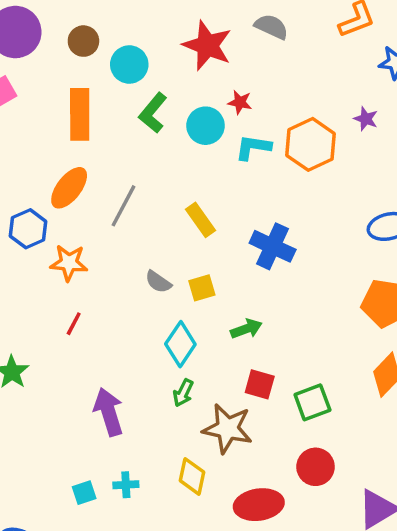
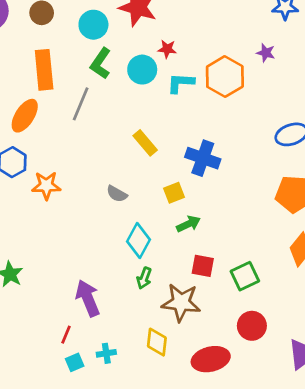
cyan circle: (129, 65) -> (93, 25), moved
orange ellipse: (69, 188) -> (25, 116), moved
gray line: (124, 206) -> (81, 104), moved
yellow square: (202, 288) -> (174, 193), moved
red line: (74, 324) -> (66, 335), moved

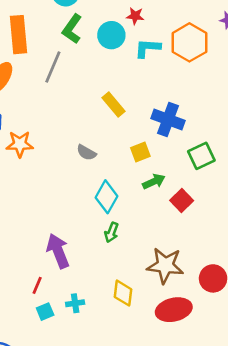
red square: (203, 266) -> (182, 201), moved, turned 35
green square: (245, 276) -> (201, 156), moved
brown star: (181, 302) -> (165, 265), moved

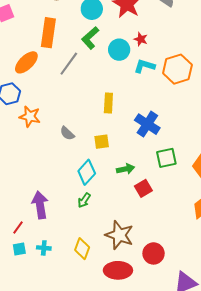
yellow rectangle: (114, 105) -> (108, 103), turned 30
yellow square: (140, 152) -> (102, 142), moved
gray semicircle: (86, 153) -> (67, 133), moved

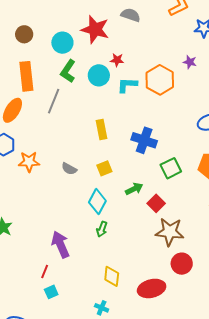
brown star: (119, 235) -> (170, 232), moved
cyan cross: (44, 248) -> (102, 308), moved, turned 32

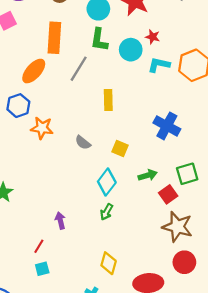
green L-shape: (68, 71) -> (99, 40), turned -35
yellow rectangle: (102, 129) -> (108, 100), moved
yellow square: (104, 168) -> (120, 148), turned 35
green square: (171, 168) -> (187, 174), moved
purple arrow: (60, 244) -> (60, 221), size x0.6

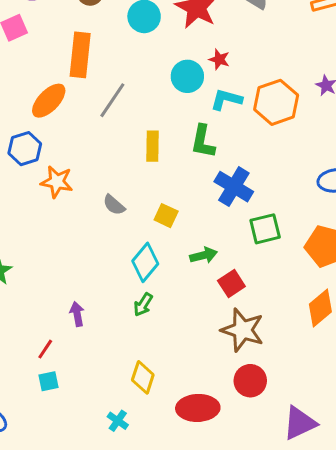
green L-shape: (99, 40) -> (203, 141), moved
green square: (187, 174) -> (265, 229), moved

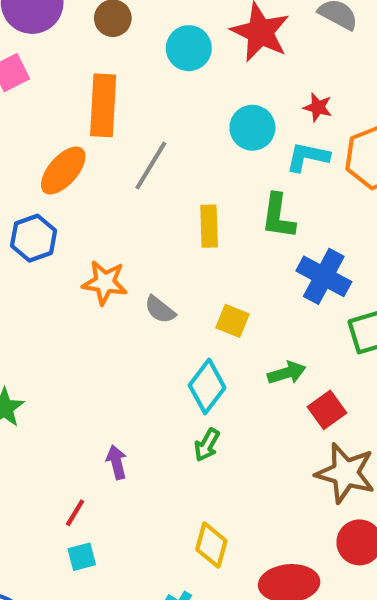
red star: (219, 59) -> (318, 107), moved
orange star: (57, 182) -> (105, 283), moved

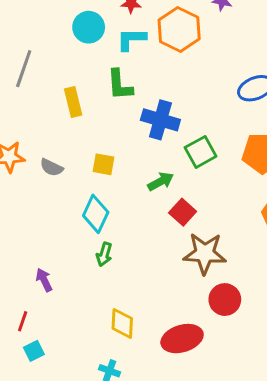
green arrow: (287, 373) -> (161, 181), moved

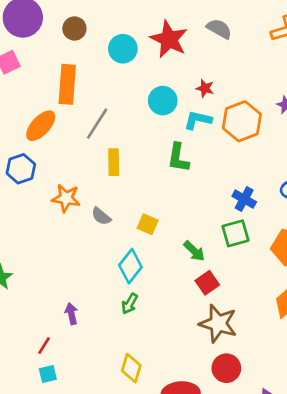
yellow rectangle: (73, 102) -> (114, 162), moved
blue cross: (160, 120) -> (244, 199), moved, size x0.7
green arrow: (161, 181) -> (194, 251), turned 60

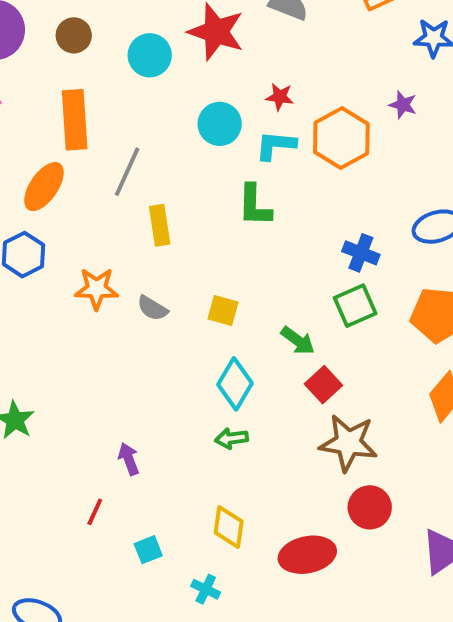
cyan diamond: (130, 266) -> (235, 384), moved
green arrow: (130, 304) -> (231, 438), moved, turned 60
cyan square: (48, 374) -> (148, 550), moved

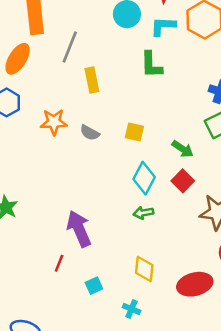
red square: (323, 385) -> (183, 181), moved
purple arrow: (129, 459) -> (79, 229), size x1.8

